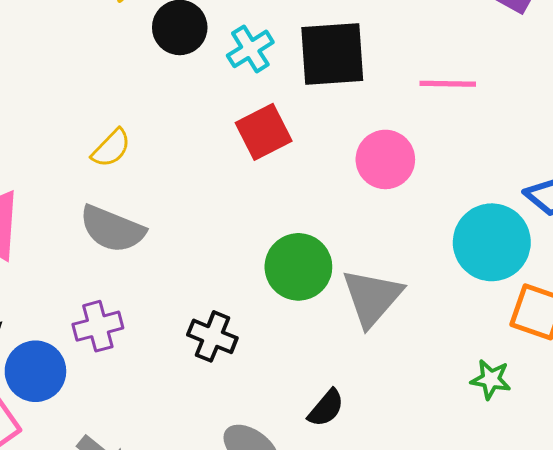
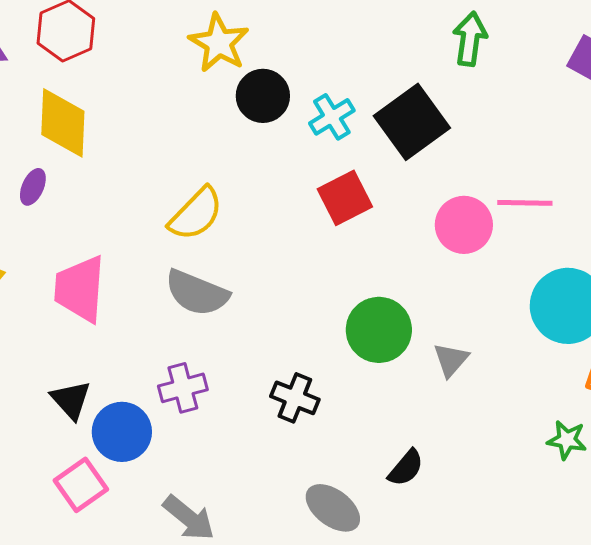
black square: (332, 54) -> (412, 122), turned -32
pink line: (448, 84) -> (525, 203), moved
yellow semicircle: (111, 148) -> (196, 214), size x1.4
gray triangle: (372, 298) -> (451, 360), size x0.6

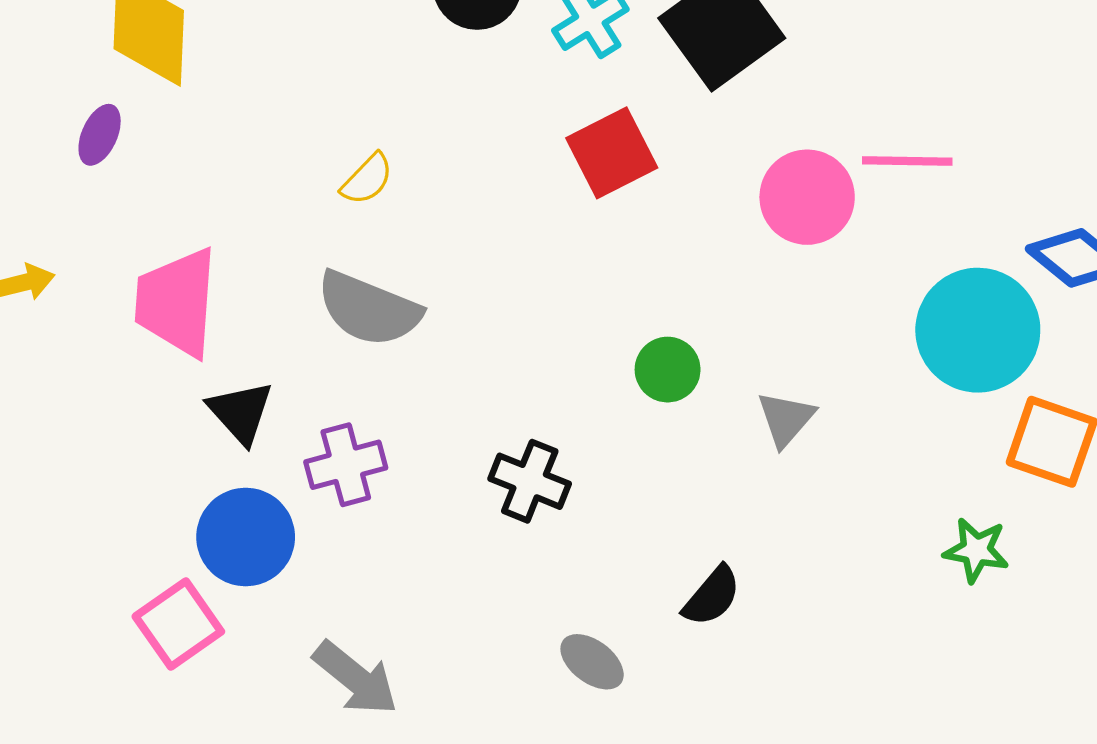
yellow semicircle: (196, 214) -> (367, 179), size x0.6
green circle: (379, 330) -> (668, 370), size x0.6
black triangle: (71, 400) -> (241, 412), moved
gray ellipse: (333, 508) -> (592, 662), size x0.7

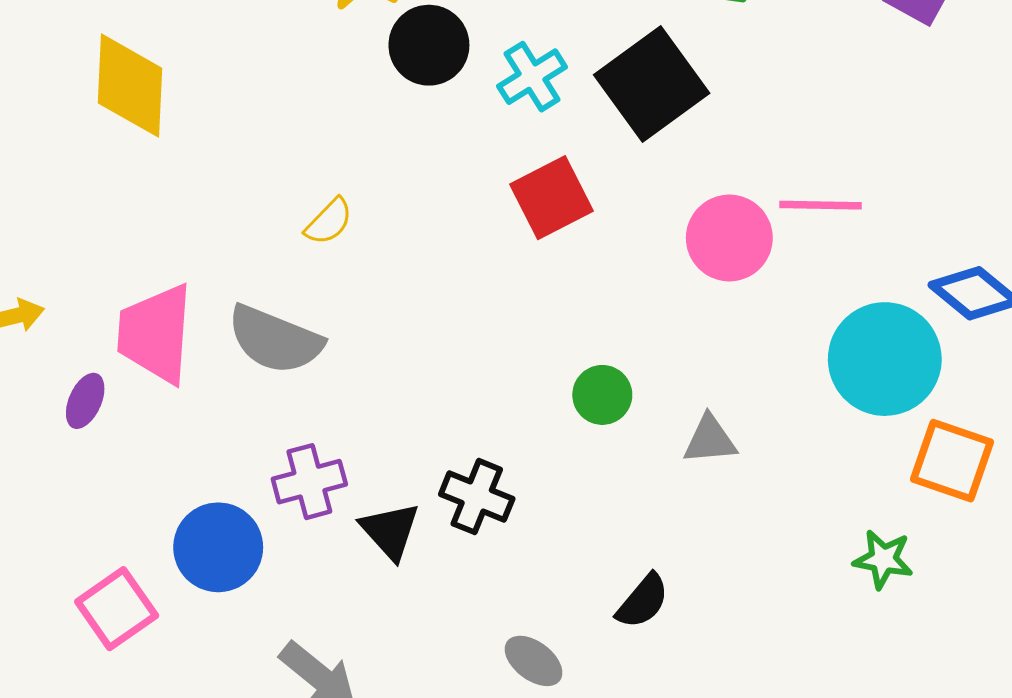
purple ellipse: (100, 135) -> (85, 401), moved
gray semicircle: (369, 309) -> (275, 340), moved
black triangle: (241, 412) -> (390, 531), moved
gray triangle: (786, 419) -> (710, 440), turned 44
pink square: (178, 624) -> (117, 609), moved

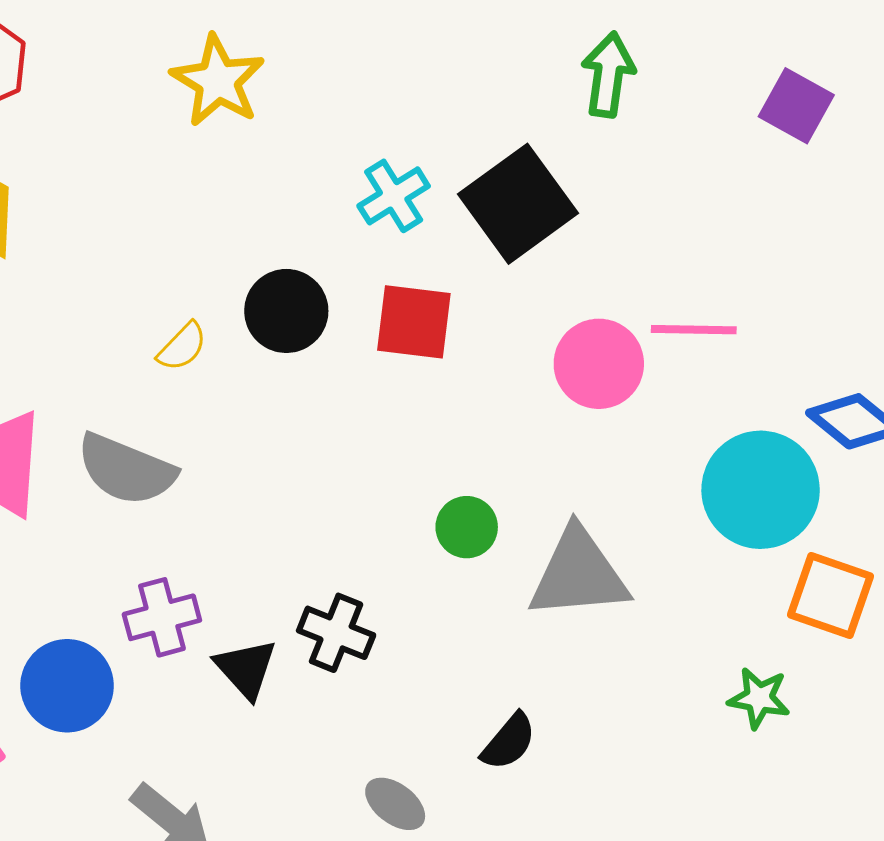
black circle: (429, 45) -> (286, 311), moved
red square: (551, 198) -> (414, 322), turned 34
gray triangle: (710, 440) -> (579, 574), size x1.8

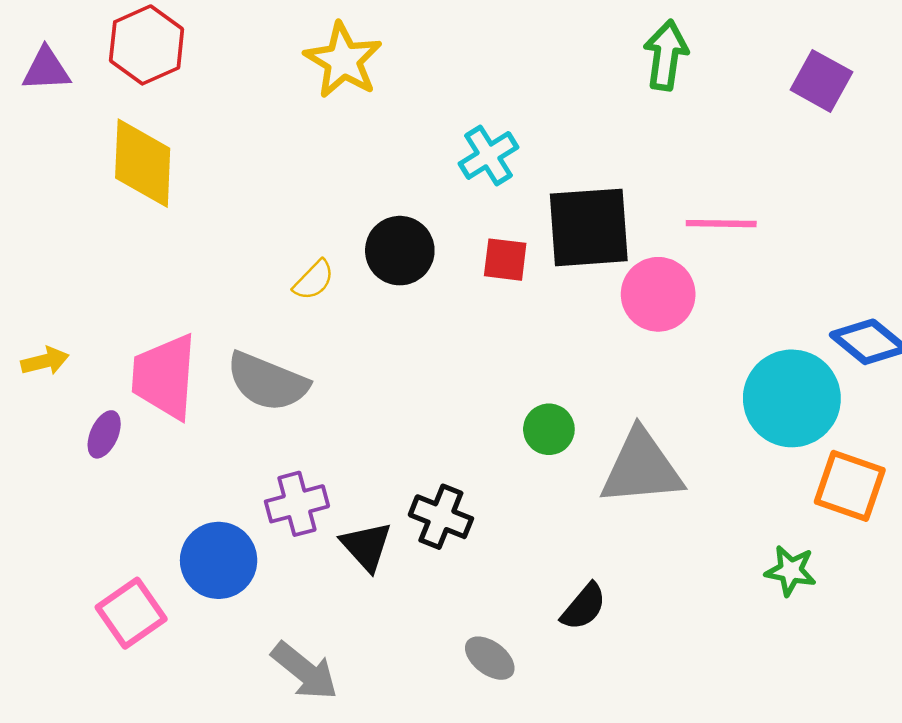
black square: (518, 204) -> (589, 227), moved, turned 32
red square: (414, 322) -> (505, 260), size x0.7
pink line: (694, 330) -> (721, 224), moved

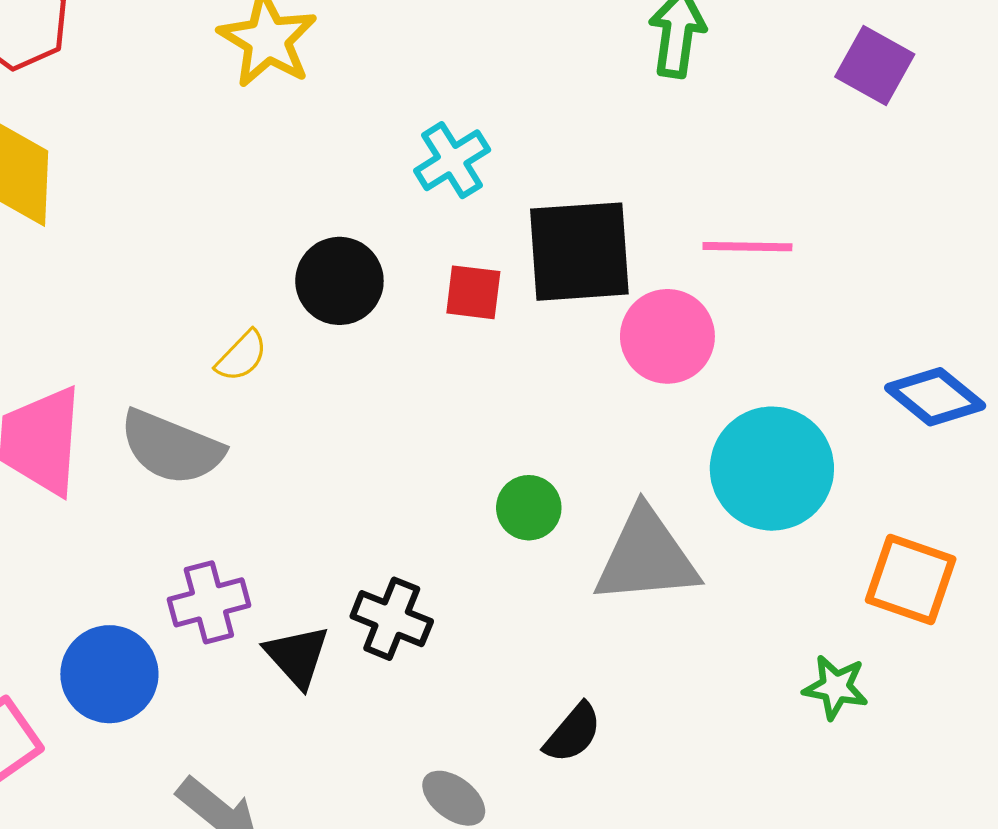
yellow semicircle: (314, 280) -> (242, 356), moved
cyan circle: (792, 398) -> (772, 469), moved

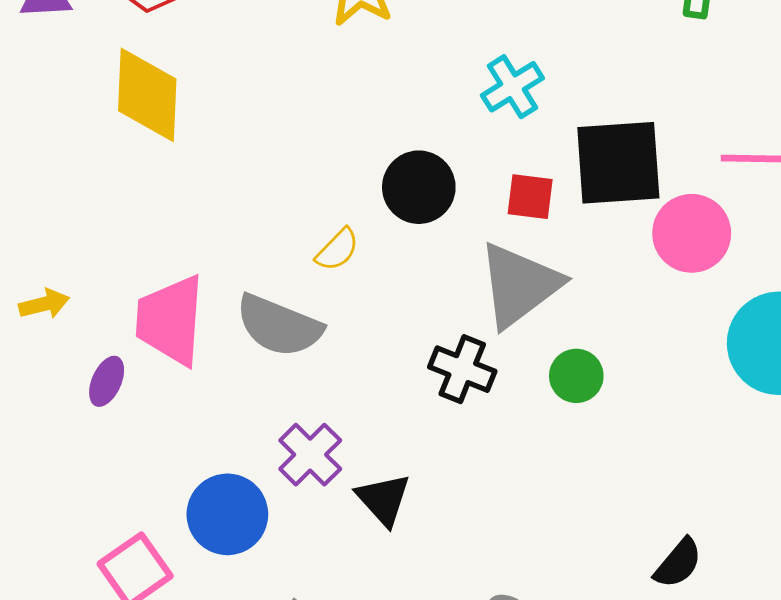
gray triangle: (646, 557) -> (519, 285), moved, turned -32
purple cross: (209, 602) -> (310, 455), turned -30
black cross: (392, 619) -> (462, 369), moved
black semicircle: (573, 733) -> (678, 563), moved

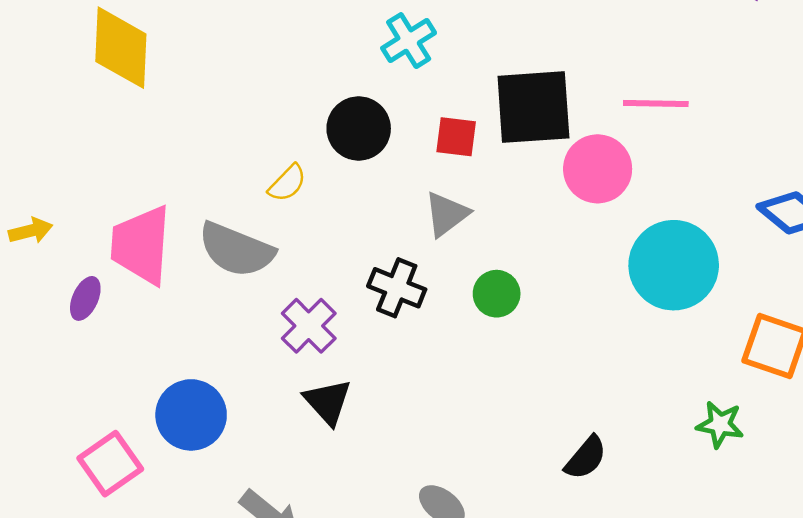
cyan cross: (512, 87) -> (409, 41), moved
gray triangle: (519, 285) -> (447, 214), size x0.6
purple cross: (310, 455) -> (309, 326), moved

